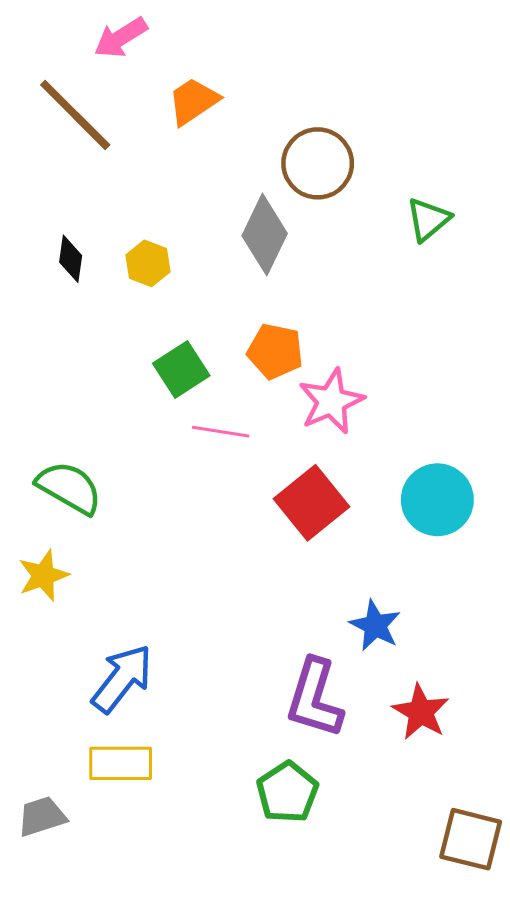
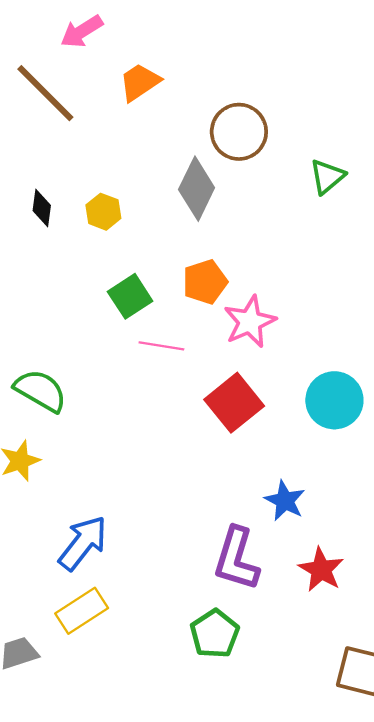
orange pentagon: (275, 351) -> (205, 282), turned -30
yellow rectangle: (121, 763) -> (82, 611), turned -33

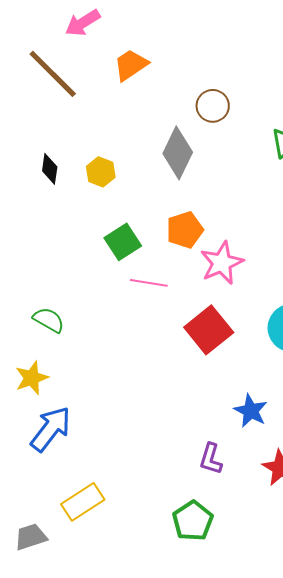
brown circle: (239, 132) -> (213, 106), size x0.7
green semicircle: (41, 391) -> (49, 320), size x0.7
blue arrow: (83, 543) -> (51, 429), moved
purple L-shape: (236, 559) -> (211, 459), size x0.6

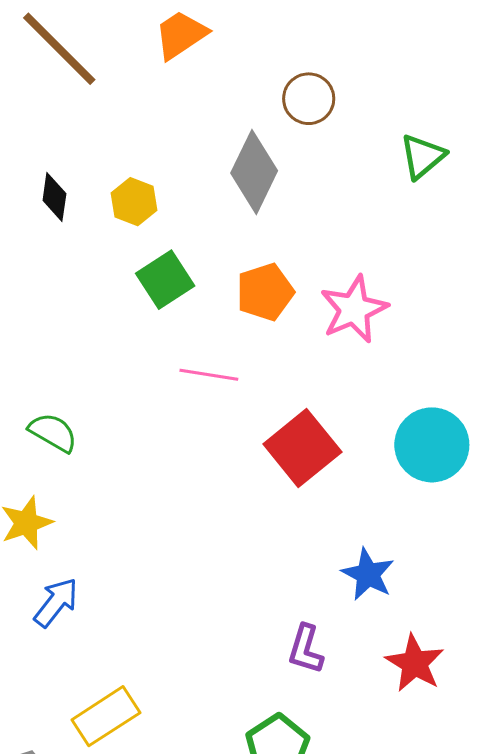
green square: (123, 242) -> (165, 280), moved
pink star: (222, 263) -> (354, 309), moved
blue arrow: (51, 429) -> (56, 602), size x0.7

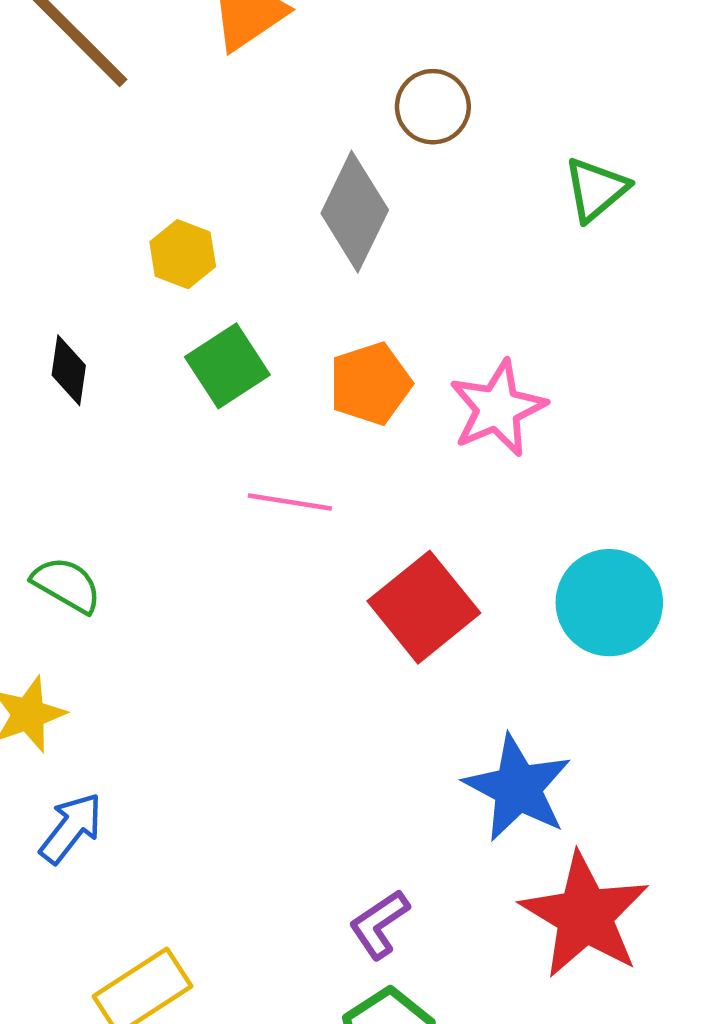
black diamond: (54, 197) -> (69, 370), moved
blue star: (368, 574) -> (518, 788), size x1.4
purple L-shape: (306, 649) -> (379, 924), moved, turned 39
red star: (415, 663) -> (585, 915), size x1.5

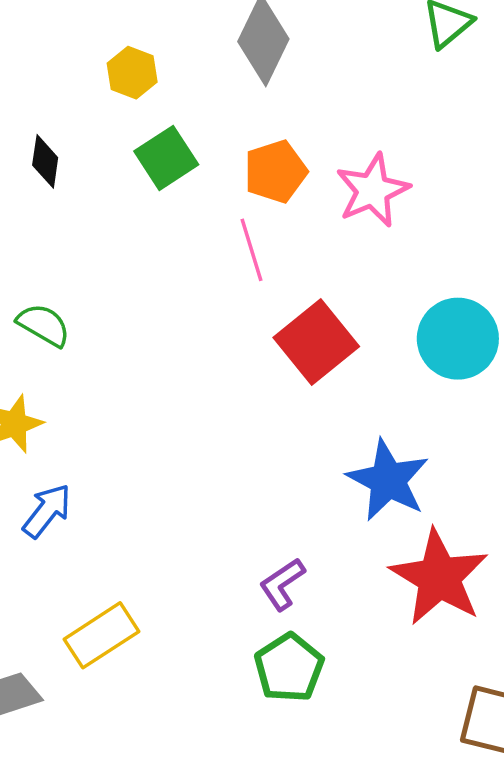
pink line: (290, 502) -> (252, 250), moved, turned 64

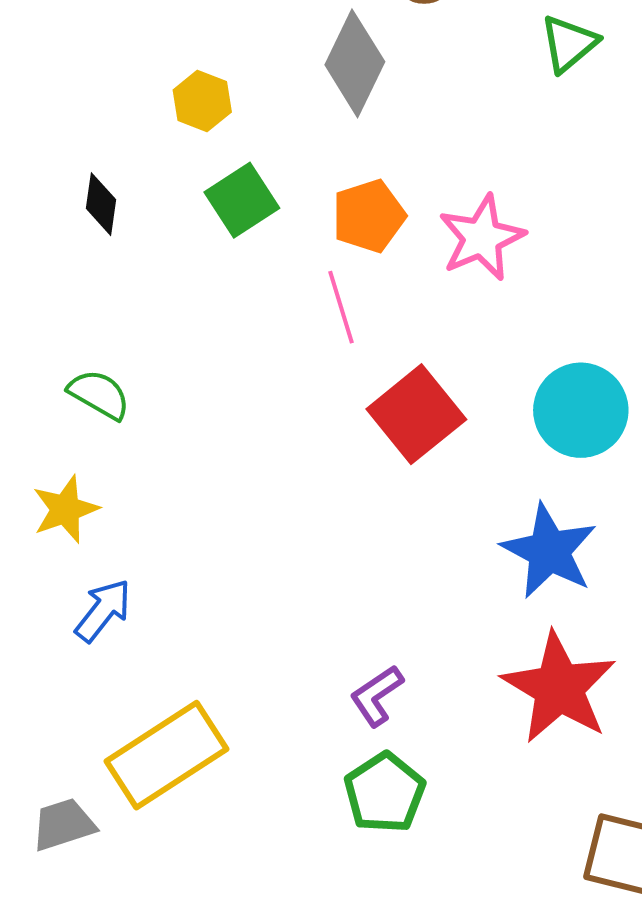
blue star: (388, 480) -> (549, 551), moved
yellow rectangle: (101, 635) -> (167, 755), size x1.4

